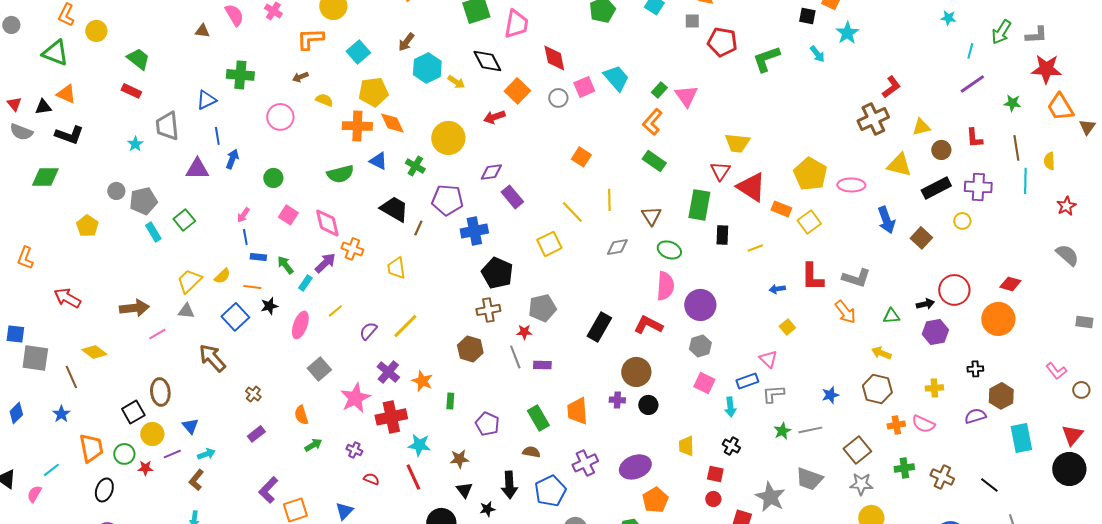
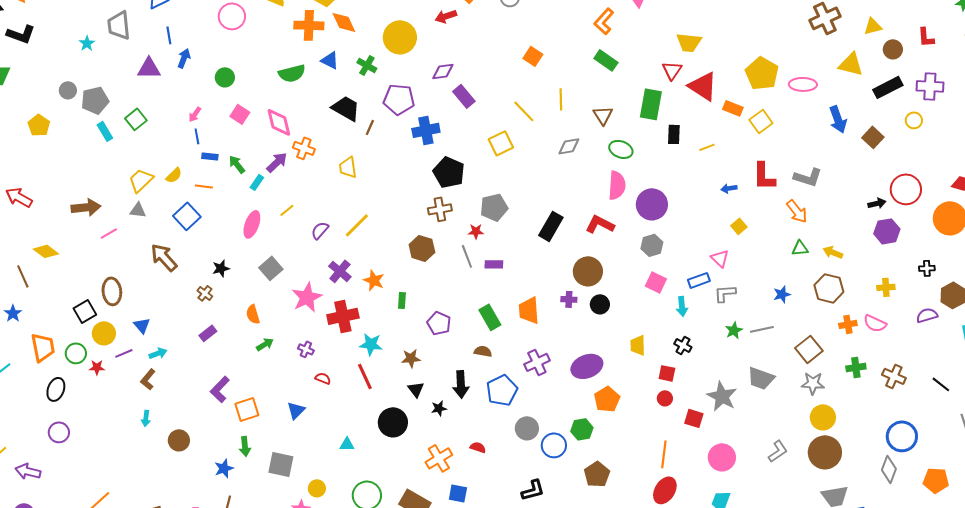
black star: (269, 306) -> (221, 268), moved
green triangle: (891, 316) -> (800, 248), moved

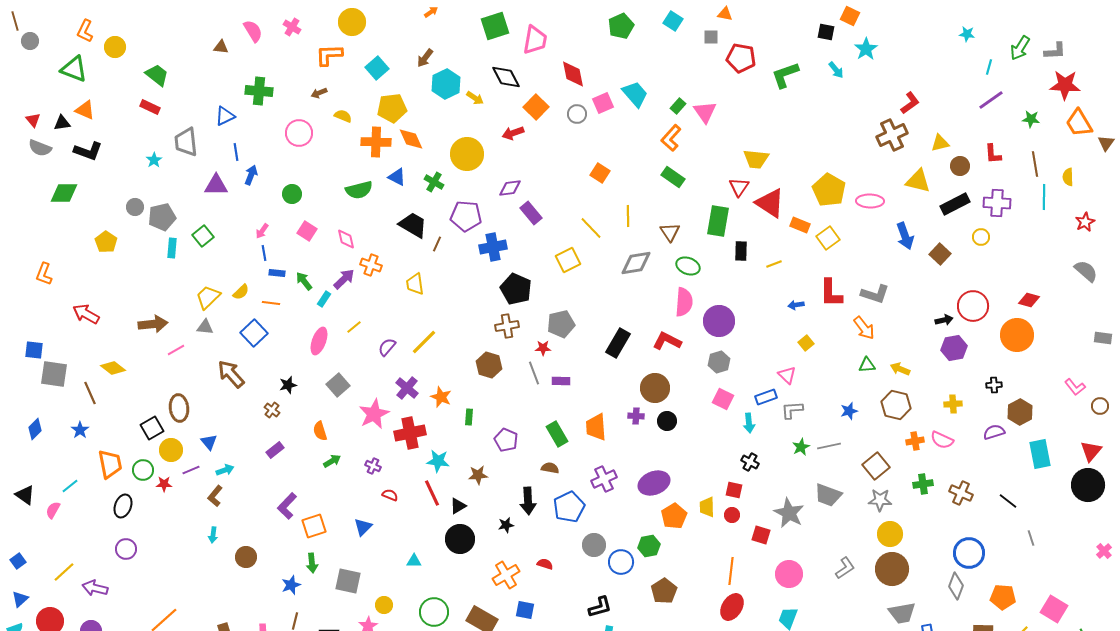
pink diamond: (279, 122) -> (346, 239), size x0.7
cyan rectangle: (105, 131) -> (172, 248), turned 36
gray diamond: (569, 146) -> (636, 263), size x1.4
yellow trapezoid: (638, 345) -> (707, 507), moved
black triangle: (416, 389) -> (458, 506), moved, turned 36

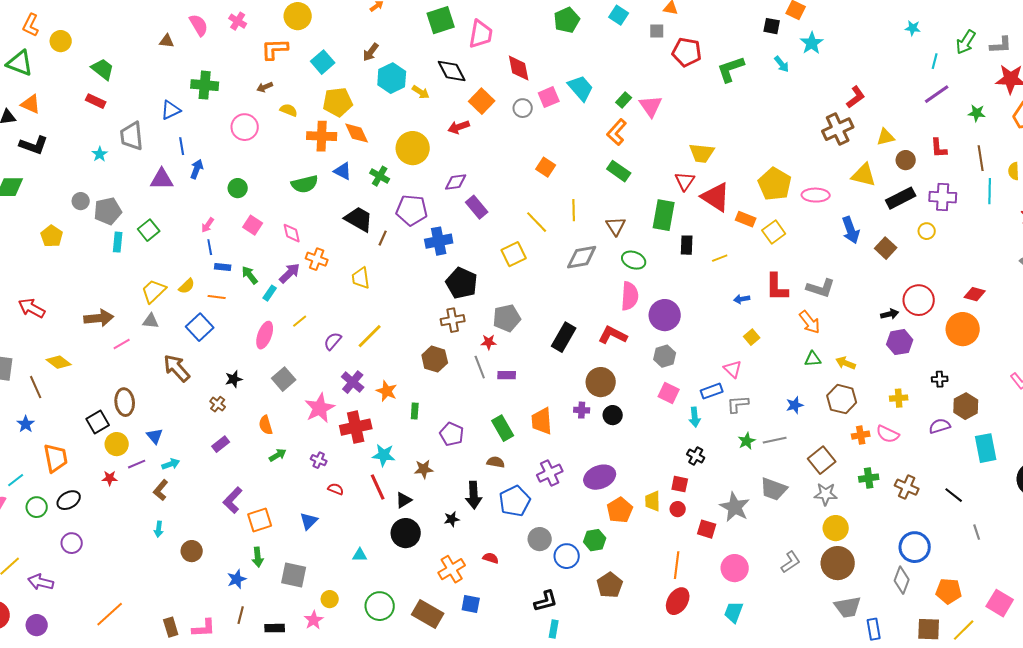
green circle: (143, 470) -> (37, 507), moved
black ellipse: (123, 506) -> (69, 500), turned 40

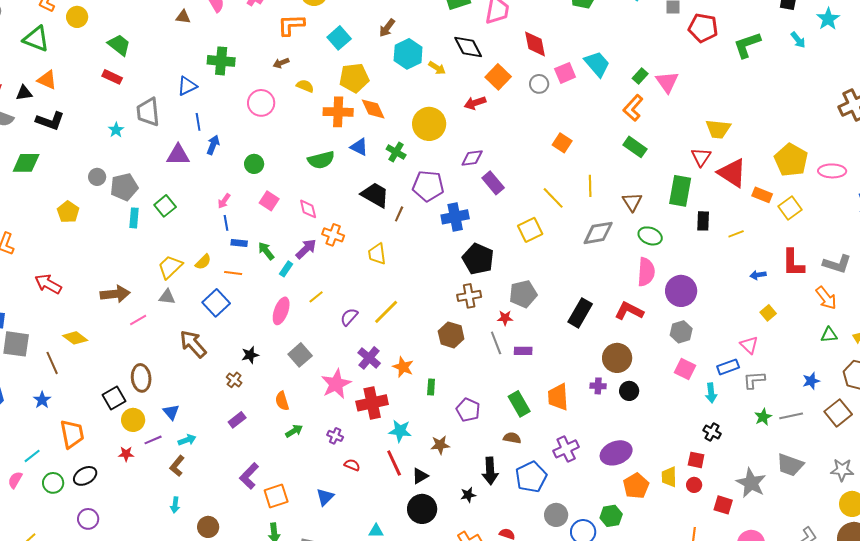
brown square: (822, 460) -> (838, 413), moved

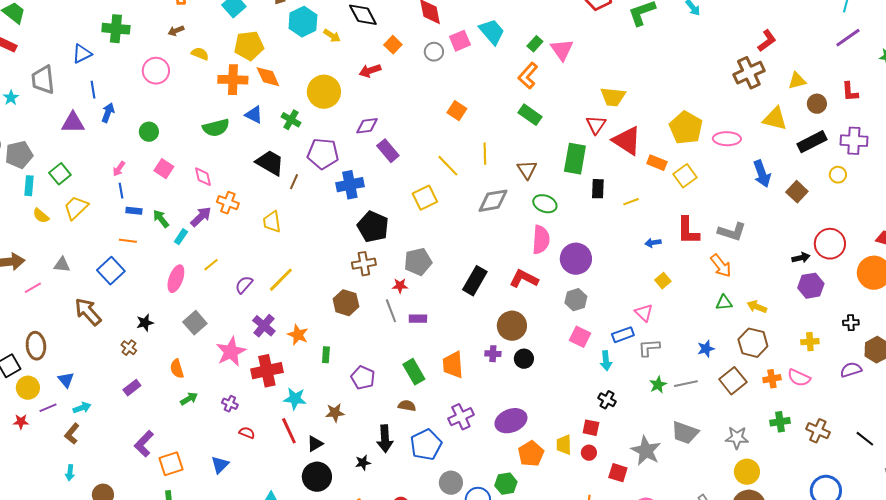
orange square: (498, 77) -> (393, 45), size x0.7
yellow semicircle: (203, 262) -> (41, 216), moved, turned 84
yellow trapezoid: (170, 267) -> (76, 208), moved

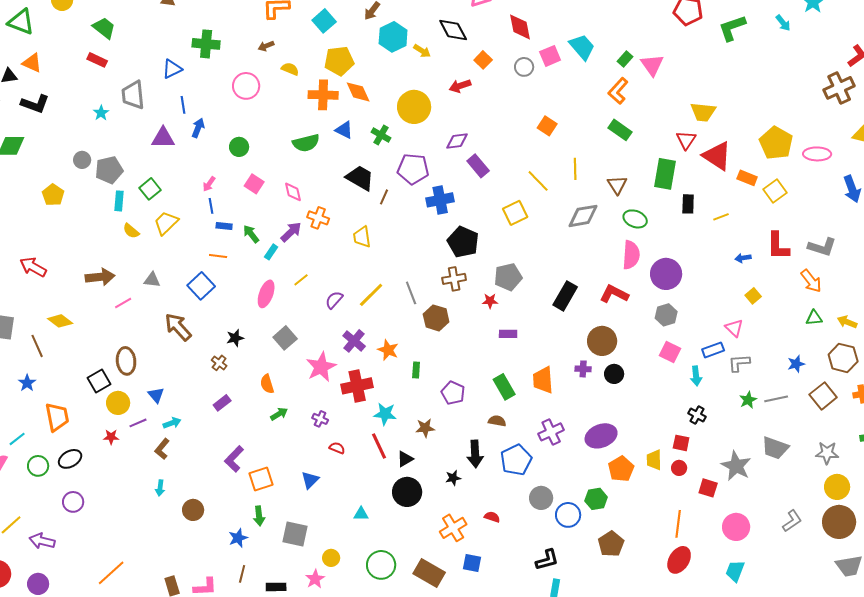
gray line: (391, 311) -> (411, 293), moved

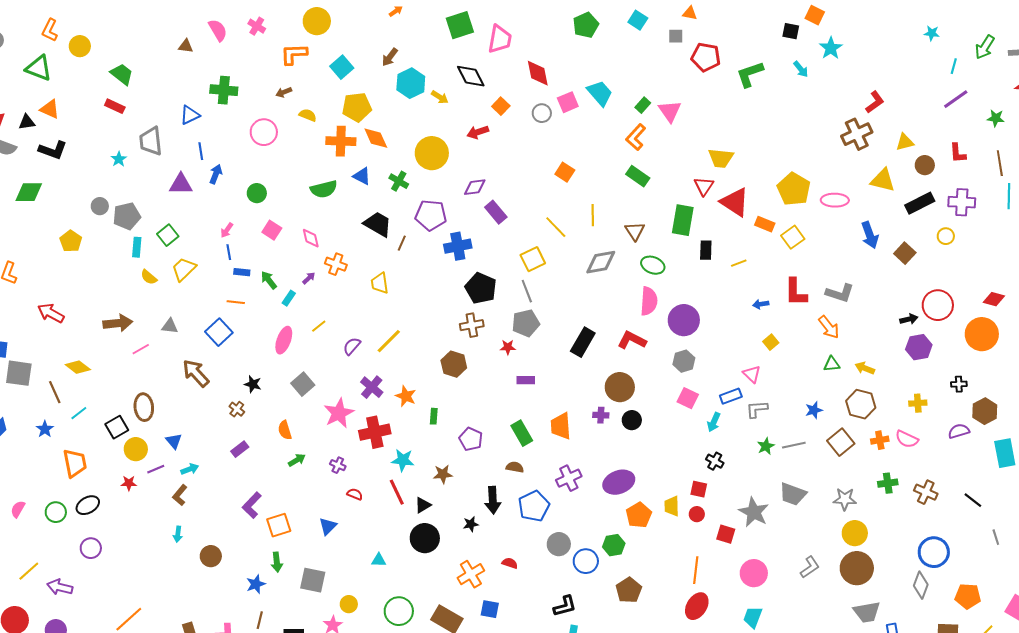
purple arrow: (291, 232) -> (309, 278), size x0.6
gray line: (411, 293) -> (527, 291), moved
black star: (235, 338) -> (253, 384), turned 30
cyan arrow: (696, 376) -> (714, 422), turned 30
cyan line: (17, 439) -> (79, 413), moved

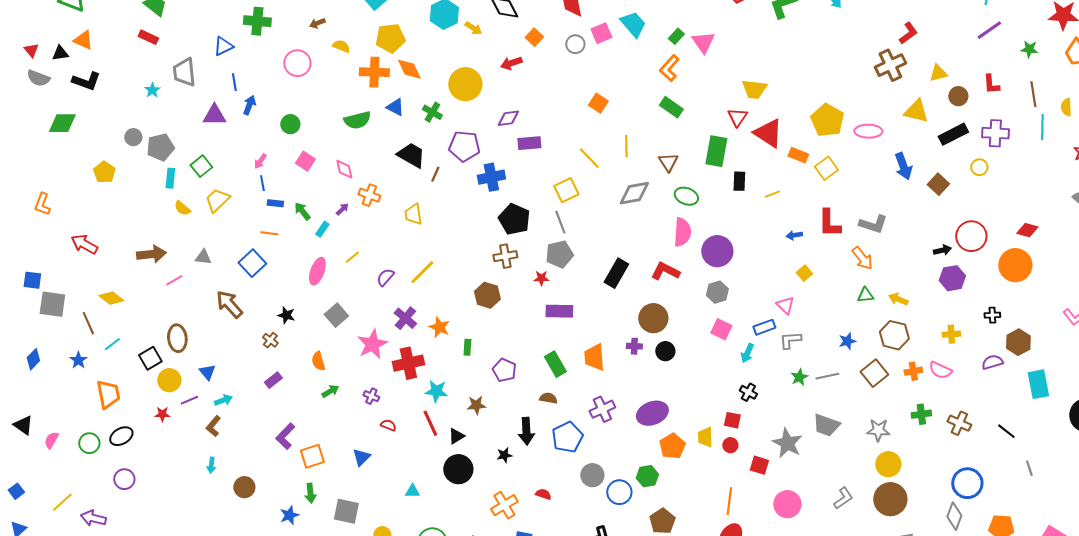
purple rectangle: (496, 212) -> (529, 143), turned -55
purple rectangle: (526, 380) -> (559, 311), size x1.5

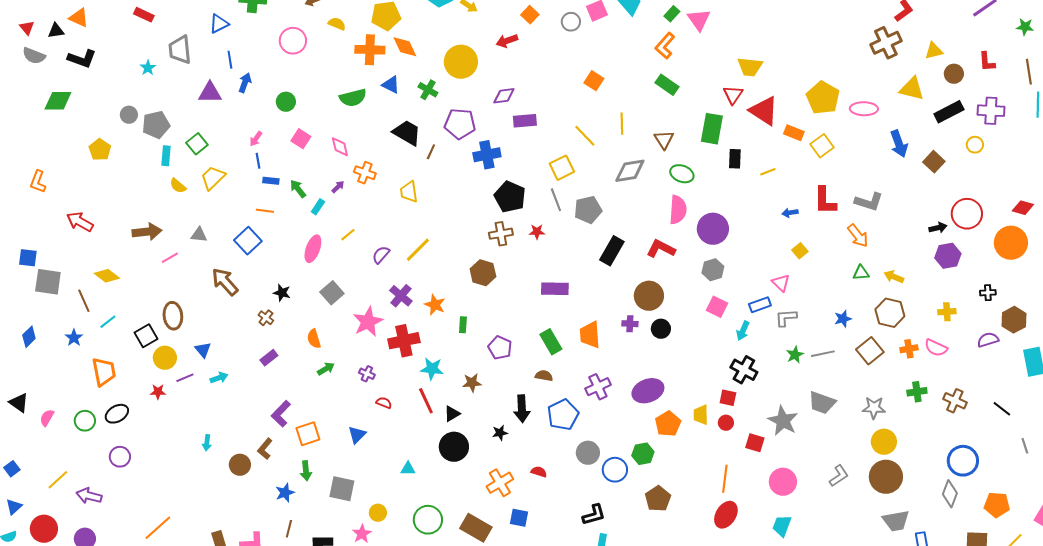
gray pentagon: (559, 254) -> (588, 210), moved
red star: (541, 278) -> (537, 232), moved
black cross: (748, 392) -> (744, 370), size x1.5
brown L-shape: (213, 426) -> (265, 449), moved

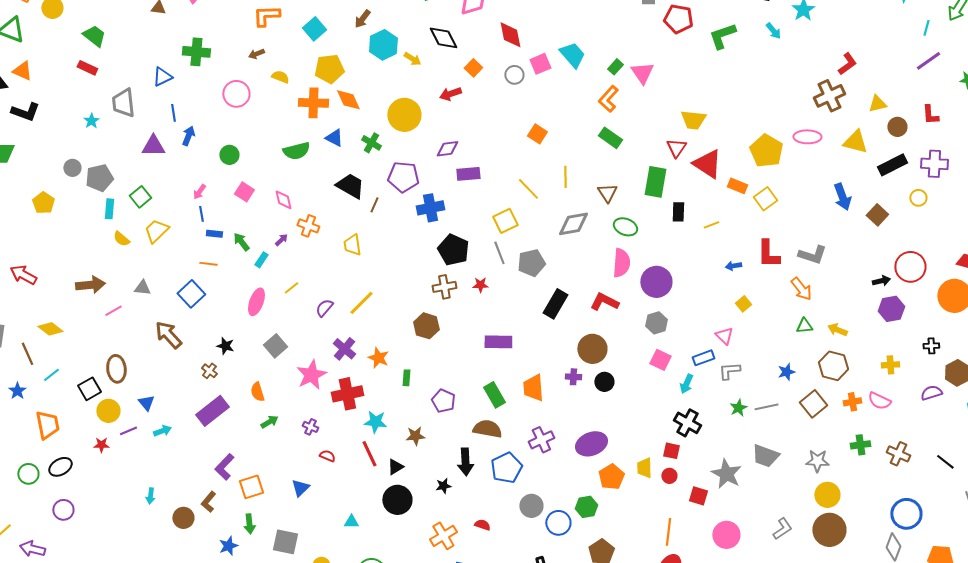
pink ellipse: (864, 109) -> (807, 137), moved
purple rectangle: (269, 358) -> (212, 411), size x1.8
brown semicircle: (544, 376) -> (487, 429), size x1.6

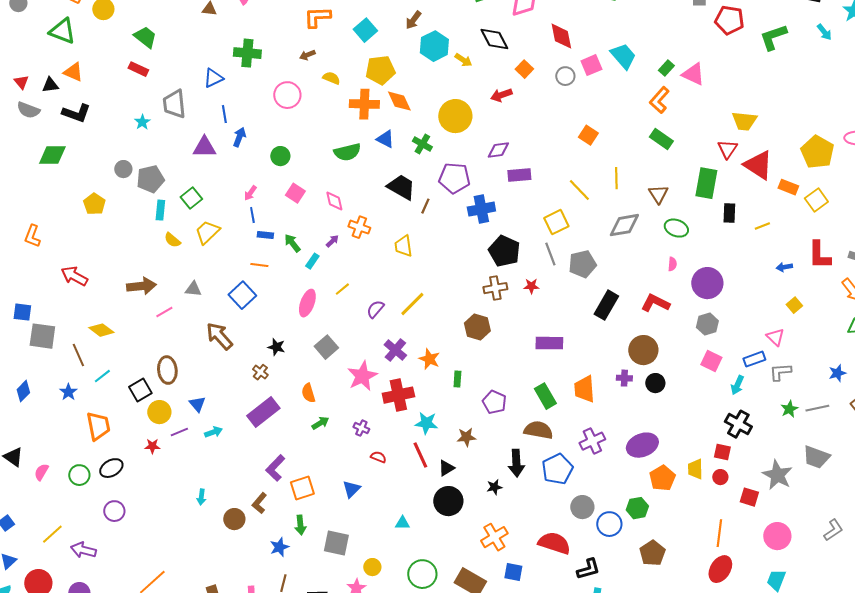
pink triangle: (642, 73) -> (693, 74), turned -30
pink semicircle: (621, 263) -> (672, 264), size x0.5
red semicircle: (482, 525) -> (554, 543), moved, size x2.0

